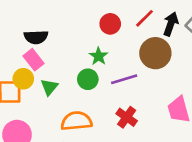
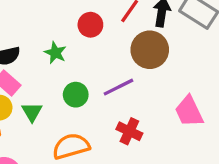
green star: (98, 56) -> (55, 53), moved

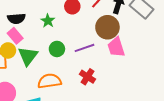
pink trapezoid: (189, 111) -> (116, 47), moved
green triangle: (32, 112) -> (28, 56), size x1.5

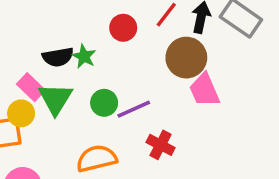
black semicircle: (16, 19) -> (58, 57), moved
purple line: (85, 48) -> (134, 109), moved
green triangle: (28, 56) -> (55, 99), moved

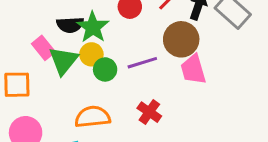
green star: (84, 56) -> (93, 27), size x1.5
purple line: (134, 109) -> (142, 63), moved
yellow circle: (21, 113) -> (91, 54), moved

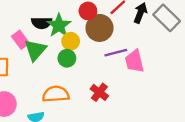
brown circle: (181, 39) -> (100, 28), moved
yellow circle: (91, 54) -> (71, 41), moved
purple line: (142, 63) -> (116, 53), moved

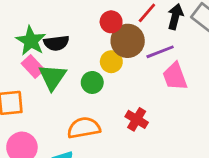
green star: (59, 25) -> (31, 41), moved
yellow circle: (71, 41) -> (111, 62), moved
purple line: (116, 53) -> (160, 52), moved

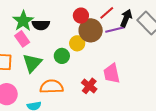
purple line: (160, 52) -> (115, 30), moved
pink trapezoid: (175, 76) -> (112, 74), moved
green triangle: (52, 77) -> (32, 63), moved

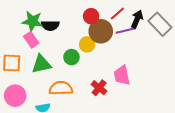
green star: (23, 21) -> (32, 21), turned -30
green triangle: (32, 63) -> (41, 64), turned 35

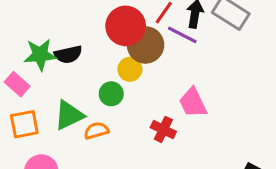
red circle: (91, 16) -> (126, 26), size x1.6
purple line: (126, 31) -> (182, 35), turned 54
pink rectangle: (31, 40) -> (17, 84), moved
orange semicircle: (61, 88) -> (96, 131), moved, size x0.7

